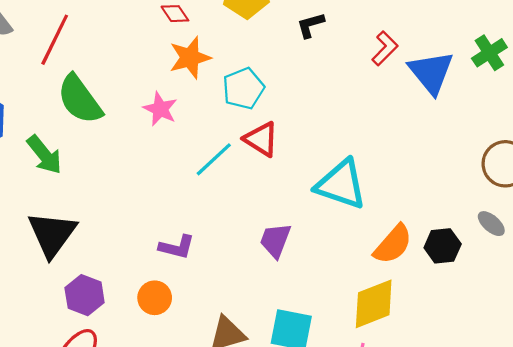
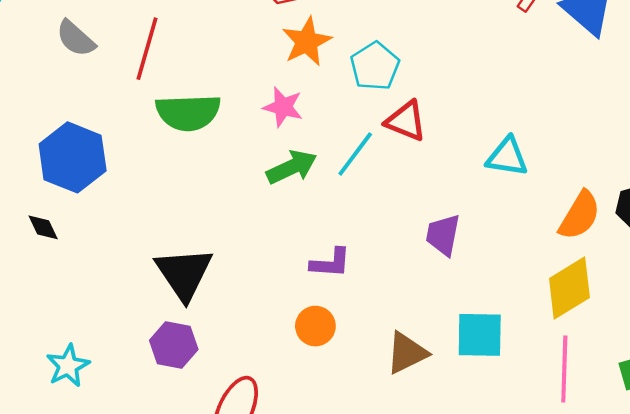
green semicircle: (80, 99) -> (188, 112), turned -46
green arrow: (44, 155) -> (292, 167), moved, turned -66
cyan triangle: (341, 184) -> (507, 157), size x0.7
purple hexagon: (85, 295) -> (174, 345), moved

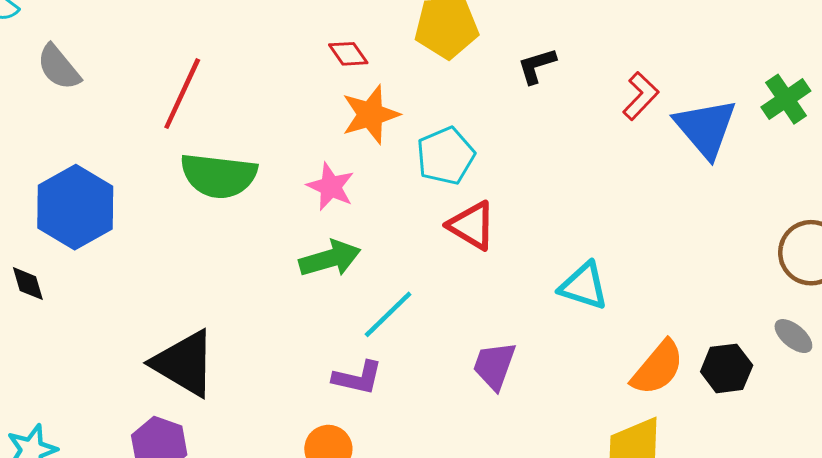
gray semicircle: (76, 38) -> (59, 67), moved
cyan line: (355, 154) -> (388, 314), moved
black triangle: (184, 274) -> (184, 363), turned -34

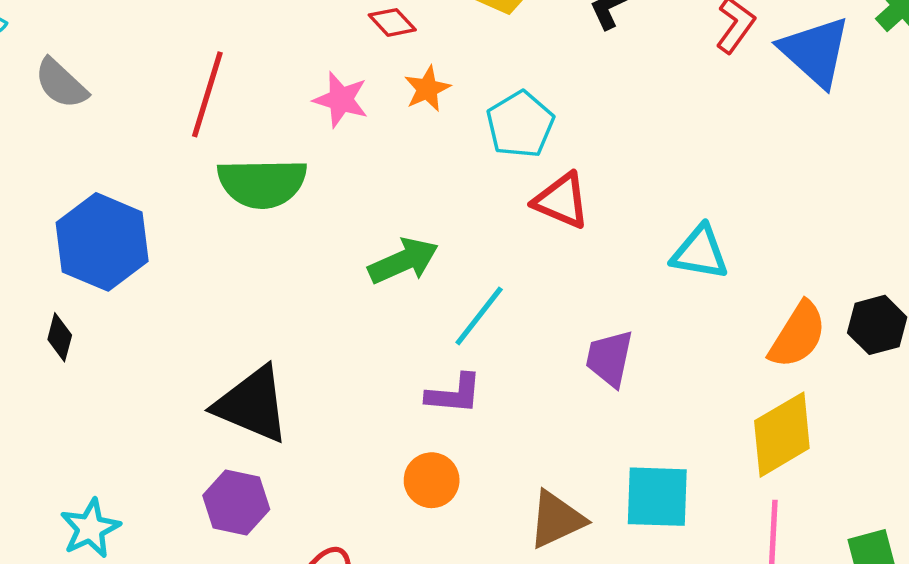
orange star: (370, 114) -> (427, 89), size x0.7
pink star: (331, 187) -> (341, 100), moved
black diamond: (28, 284) -> (60, 337), turned 39

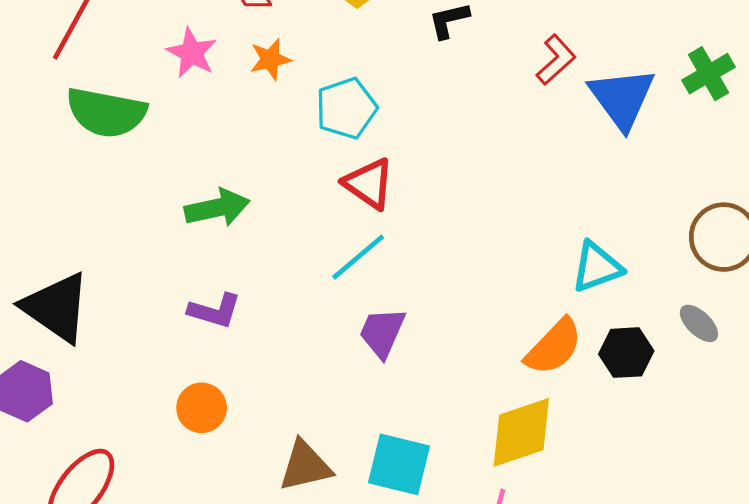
cyan triangle: (700, 253) -> (597, 267), moved, turned -42
cyan line: (479, 316) -> (358, 257), moved
purple L-shape: (454, 394) -> (215, 311), moved

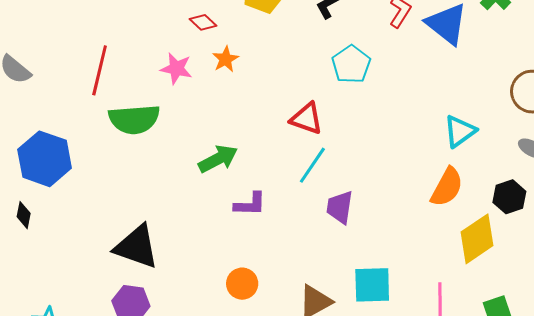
cyan pentagon: (346, 108) -> (351, 64), moved
purple L-shape: (215, 311) -> (250, 204), moved
black hexagon: (626, 353) -> (509, 197), moved
yellow diamond: (521, 432) -> (477, 239), moved

